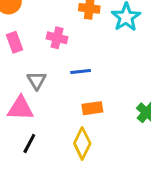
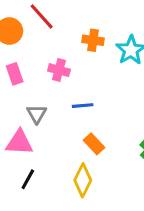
orange rectangle: (92, 108) -> (94, 144), turned 54

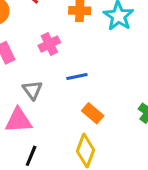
pink cross: (59, 70) -> (49, 44), turned -35

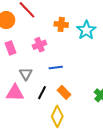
black line: (31, 156) -> (42, 93), moved

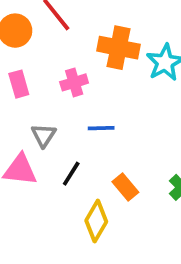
orange cross: (61, 24) -> (118, 48), size x1.5
orange rectangle: (64, 92) -> (125, 187), moved

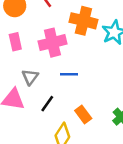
pink cross: (74, 82) -> (52, 43), size x1.5

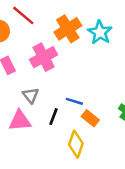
orange cross: (83, 21) -> (68, 29), turned -32
blue line: (69, 74) -> (74, 101), moved, turned 30

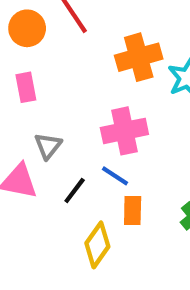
pink cross: (44, 57) -> (124, 131), moved
orange rectangle: (90, 118) -> (133, 211), turned 36

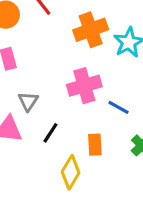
blue line: (115, 176) -> (118, 107), moved

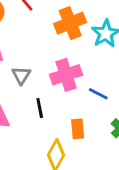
gray triangle: (28, 101) -> (21, 75), moved
black line: (50, 133) -> (40, 108), moved, turned -42

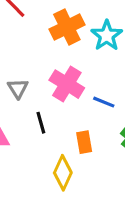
pink cross: (66, 75) -> (67, 84), turned -36

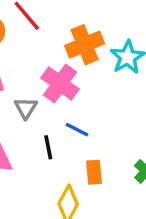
pink cross: (67, 84) -> (60, 83), moved
blue line: (104, 102) -> (77, 130), moved

